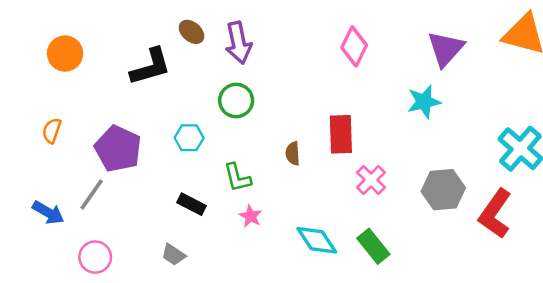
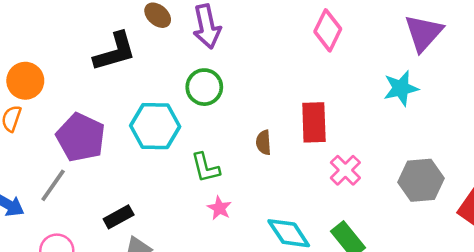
orange circle: (65, 54) -> (25, 81), moved
cyan hexagon: (189, 138) -> (155, 126), size x1.6
black rectangle: (192, 204) -> (119, 217), moved, turned -56

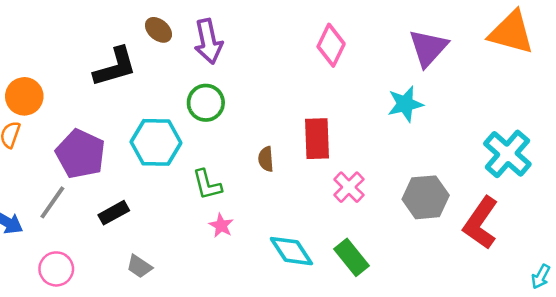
black rectangle: (119, 217) -> (114, 213), moved

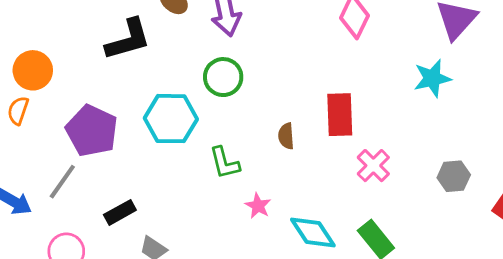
gray hexagon: (426, 197) -> (454, 176), size x0.7
black rectangle: (114, 213) -> (120, 212), moved
pink star: (221, 225) -> (258, 206), moved

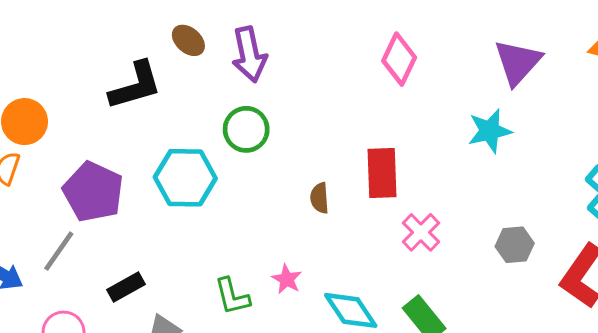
green L-shape: (224, 163) -> (232, 296), moved

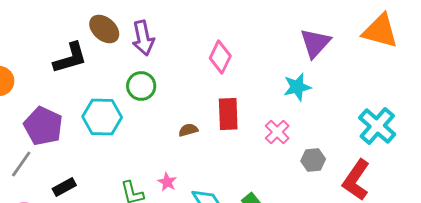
brown ellipse: (188, 40) -> (104, 29), size x1.4
pink diamond: (399, 59) -> (220, 57), moved
brown semicircle: (320, 198) -> (188, 130), turned 78
pink cross: (421, 232) -> (277, 132), moved

